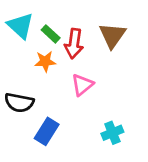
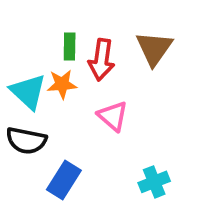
cyan triangle: (21, 26) -> (28, 92), moved
green rectangle: (51, 34) -> (70, 47), turned 48
pink triangle: (82, 85) -> (113, 116), turned -40

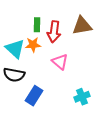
brown triangle: (154, 48) -> (82, 26), turned 45

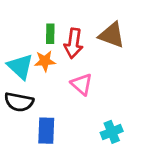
brown triangle: (82, 26) -> (112, 35), turned 30
blue rectangle: (34, 96) -> (46, 131), turned -30

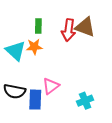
red arrow: (74, 43) -> (68, 30), moved
pink triangle: (82, 84) -> (51, 86), moved, turned 42
black semicircle: (19, 102) -> (14, 91), moved

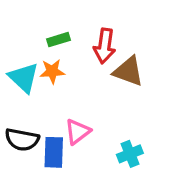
green rectangle: (38, 26) -> (59, 40), turned 72
brown triangle: (85, 27) -> (128, 71), moved

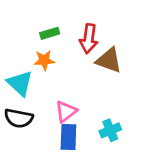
cyan triangle: (24, 78) -> (20, 83), moved
blue rectangle: (54, 152) -> (68, 137), moved

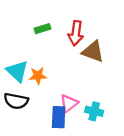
orange star: (44, 60) -> (38, 76), moved
pink triangle: (66, 111) -> (69, 103), moved
cyan cross: (110, 130) -> (94, 111), turned 36

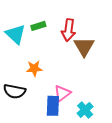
brown triangle: (93, 52) -> (84, 47), turned 40
cyan triangle: (17, 71) -> (16, 34), moved
cyan cross: (94, 111) -> (85, 110), moved, turned 35

